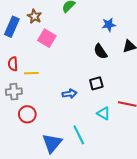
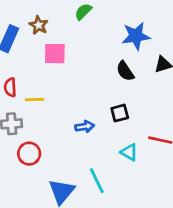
blue star: (109, 25) -> (136, 36), size x1.5
pink square: (47, 38) -> (55, 54), turned -30

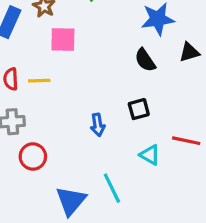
yellow line: (35, 100) -> (39, 81), moved
blue arrow: (85, 127) -> (98, 125), turned 90

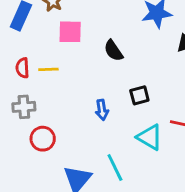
black semicircle: (145, 60) -> (113, 51), moved
cyan triangle: (150, 155) -> (150, 137), size x1.4

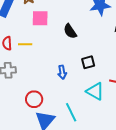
red circle: (43, 139) -> (34, 99), moved

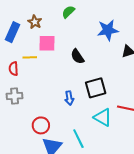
yellow line: (25, 44) -> (30, 57), moved
black square: (88, 62) -> (96, 88), size x1.5

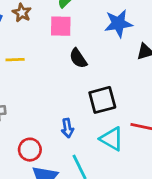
pink square: (47, 43) -> (61, 26), moved
blue arrow: (69, 98) -> (67, 128), moved

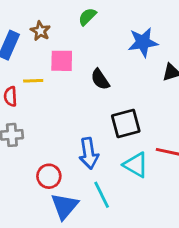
pink square: (61, 26) -> (62, 61), moved
blue arrow: (67, 128) -> (89, 153), size x1.5

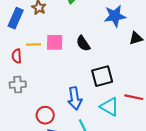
pink square: (62, 61) -> (55, 42), moved

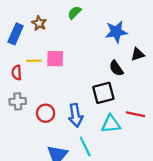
black semicircle: (83, 43) -> (116, 68), moved
cyan triangle: (110, 107) -> (111, 124), turned -36
red circle: (45, 115) -> (46, 113), moved

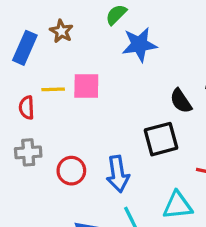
blue star: (116, 32) -> (139, 45), moved
cyan triangle: (111, 124) -> (178, 205), moved

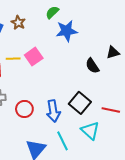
pink square: (86, 86) -> (34, 57), turned -36
black square: (161, 139) -> (80, 103), moved, turned -35
cyan triangle: (178, 205) -> (90, 131), turned 48

